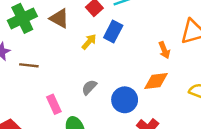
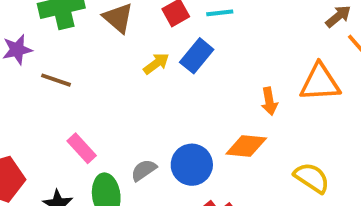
gray semicircle: (89, 87) -> (144, 170), moved
pink rectangle: (54, 104) -> (82, 148), turned -30

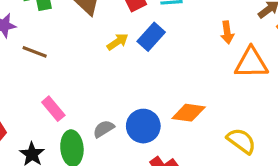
orange arrow: (269, 101) -> (227, 32), moved

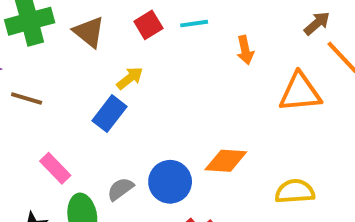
orange arrow: (227, 32) -> (245, 50), moved
blue rectangle: (151, 37) -> (110, 114), moved
yellow semicircle: (241, 141) -> (295, 191), turned -36

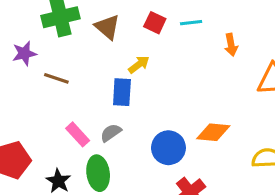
red square: (148, 25) -> (155, 23), turned -35
blue rectangle: (110, 114) -> (122, 92), turned -36
gray semicircle: (120, 189) -> (111, 133), moved

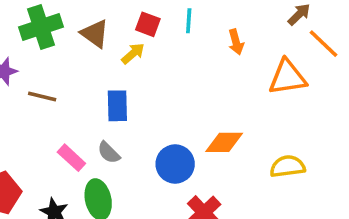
cyan line: (191, 23) -> (189, 21), turned -75
yellow arrow: (139, 65) -> (133, 53), moved
gray semicircle: (111, 133) -> (109, 153), turned -95

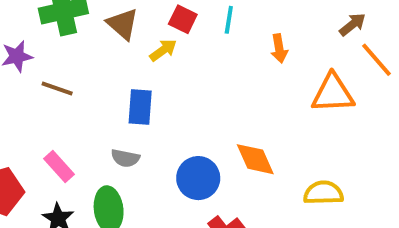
orange diamond: (224, 142) -> (255, 159), turned 60
gray semicircle: (109, 153) -> (125, 158), turned -40
pink rectangle: (71, 158) -> (59, 167), moved

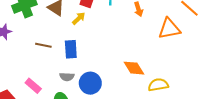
brown line: (57, 88) -> (43, 45), moved
blue circle: (198, 178) -> (90, 83), moved
yellow semicircle: (323, 193) -> (158, 85), moved

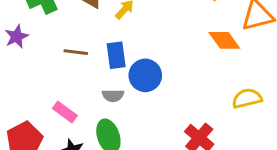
orange diamond: (134, 68) -> (224, 40), moved
blue circle: (90, 83) -> (145, 75), moved

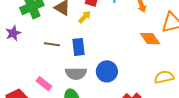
blue circle: (145, 75) -> (107, 71), moved
gray semicircle: (113, 96) -> (76, 73), size x1.5

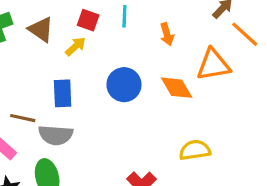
brown line: (52, 44) -> (23, 118), moved
blue circle: (107, 71) -> (124, 85), moved

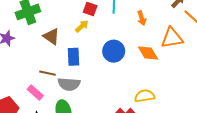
brown triangle: (41, 29) -> (51, 36), moved
yellow semicircle: (195, 150) -> (145, 96), moved

